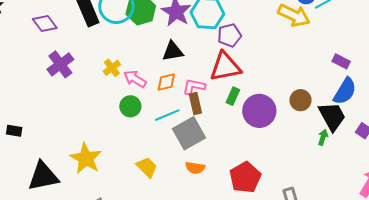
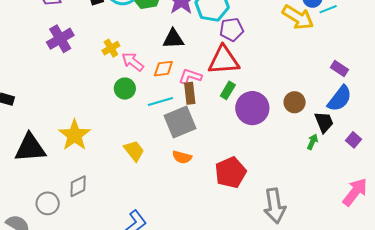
black trapezoid: (332, 116) -> (324, 122), size x0.7

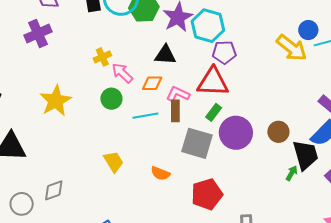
purple cross: (60, 39) -> (38, 34), moved
gray square: (180, 122) -> (197, 143), moved, turned 32
black trapezoid: (324, 122) -> (305, 155), size x1.4
yellow star: (75, 135) -> (56, 101), moved

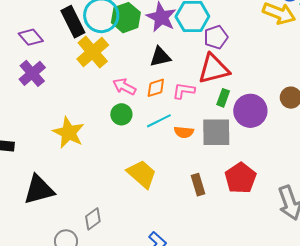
yellow cross: (102, 57) -> (93, 52), moved, size x1.8
brown rectangle: (175, 111) -> (198, 185), moved
yellow trapezoid: (114, 162) -> (142, 174), size x1.4
orange semicircle: (160, 173) -> (184, 132), moved

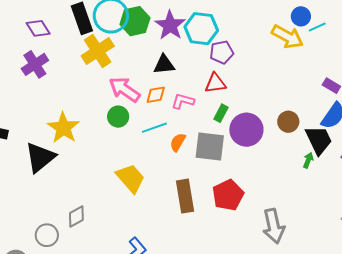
red triangle: (214, 69) -> (215, 83), size x0.7
pink arrow: (124, 87) -> (125, 89), size x1.4
orange semicircle: (184, 132) -> (178, 142), turned 108
brown rectangle: (198, 185) -> (185, 196), size x1.5
black triangle: (39, 190) -> (40, 157), moved, turned -32

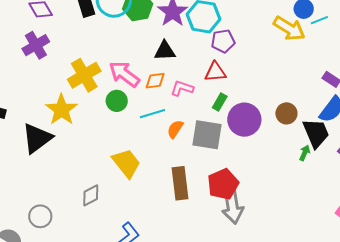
yellow cross: (98, 51) -> (84, 75), moved
gray diamond: (76, 217) -> (91, 195), moved
gray arrow: (274, 226) -> (233, 206), moved

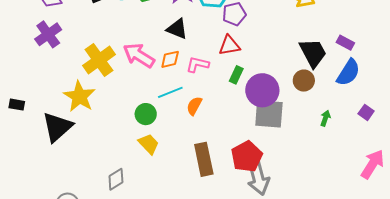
black triangle: (165, 51) -> (177, 29), turned 30
green circle: (117, 101) -> (146, 114), moved
black trapezoid: (316, 133) -> (313, 53), moved
gray square: (207, 135) -> (269, 114), moved
yellow trapezoid: (126, 163) -> (149, 144), size x0.7

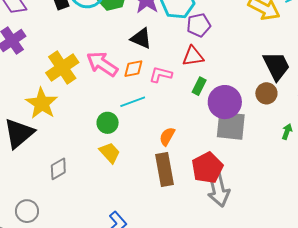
orange semicircle: (194, 106) -> (167, 136), moved
gray diamond: (116, 179) -> (58, 169), moved

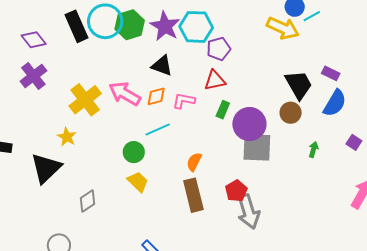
yellow star: (42, 103) -> (67, 137), size x0.6
red pentagon: (207, 168) -> (236, 191), size x0.7

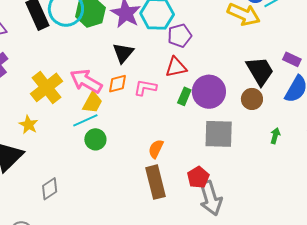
black triangle: (162, 66) -> (123, 53), turned 50
purple circle: (249, 124) -> (209, 92), moved
cyan line: (158, 129) -> (85, 120), moved
yellow trapezoid: (138, 182) -> (92, 103), moved, turned 75

